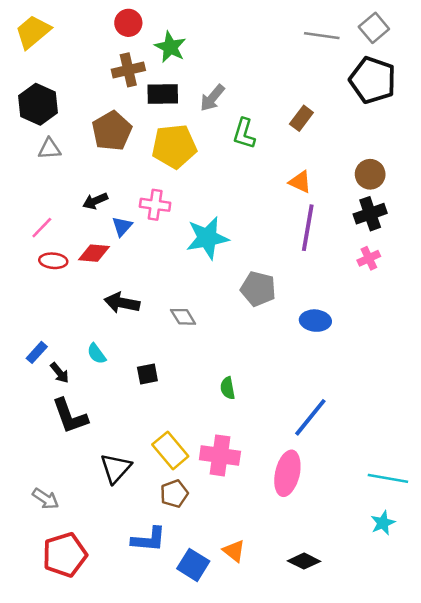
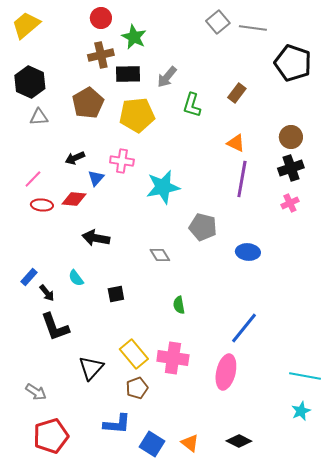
gray square: (374, 28) -> (218, 22), moved
gray diamond: (183, 317) -> (160, 255), moved
orange triangle: (234, 551) -> (190, 443), moved

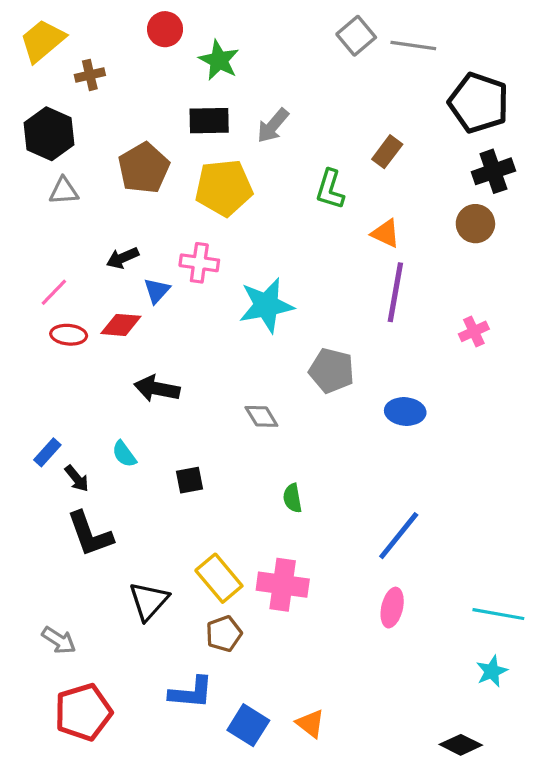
brown cross: (101, 55) -> (90, 75), moved, size x0.7
green L-shape: (192, 105) -> (330, 189), moved
black cross: (291, 168) -> (493, 171), moved
pink ellipse: (226, 372) -> (392, 608), moved, size x0.7
black diamond: (239, 441) -> (461, 745), moved

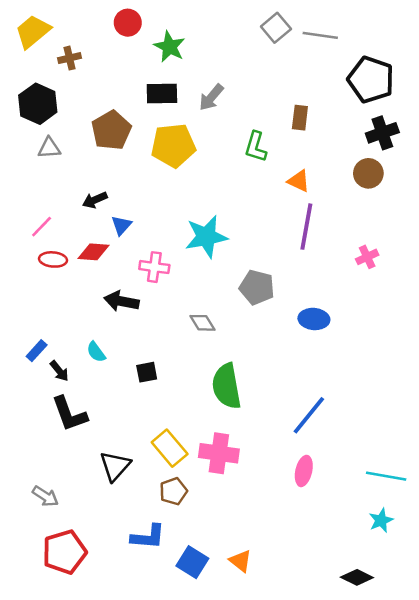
brown rectangle: (387, 152) -> (300, 118), turned -30
pink cross: (199, 263) -> (154, 267), moved
green semicircle: (292, 498) -> (227, 386), size x2.0

